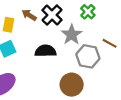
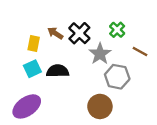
brown line: (110, 43) -> (140, 52), moved
black semicircle: (45, 51) -> (58, 71), moved

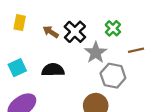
yellow rectangle: (34, 44) -> (20, 23), moved
brown line: (140, 52) -> (136, 50), turned -42
cyan square: (32, 69) -> (17, 68), moved

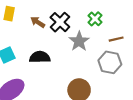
gray hexagon: (113, 76) -> (110, 62), moved

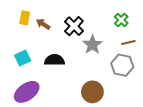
green cross: (95, 19) -> (121, 20), moved
brown arrow: (38, 22) -> (43, 24), moved

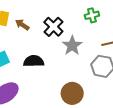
green cross: (121, 20) -> (92, 15), moved, turned 32

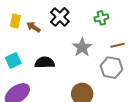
black cross: (53, 27) -> (60, 17), moved

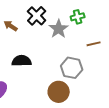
gray star: (82, 47) -> (59, 29), moved
gray hexagon: (112, 68) -> (72, 68), moved

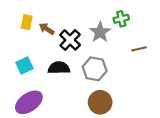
black cross: (37, 16) -> (70, 40), moved
gray hexagon: (72, 68) -> (95, 69), moved

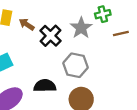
brown line: (139, 49) -> (121, 33), moved
black semicircle: (59, 68) -> (45, 86), moved

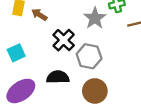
black cross: (51, 36) -> (64, 40), moved

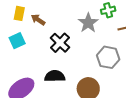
cyan square: (16, 53) -> (17, 41), moved
gray hexagon: (89, 56) -> (108, 57), moved

